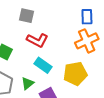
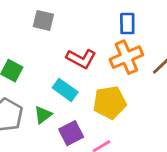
red L-shape: (37, 40) -> (81, 59), moved

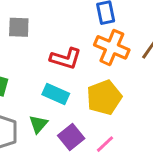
orange cross: (126, 57) -> (112, 47), turned -32

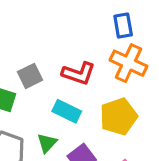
gray square: (19, 27) -> (30, 76), moved, turned -30

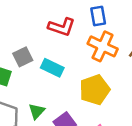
red L-shape: (79, 73) -> (62, 27), moved
cyan rectangle: (67, 111) -> (52, 68), moved

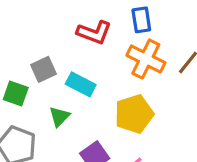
green triangle: (37, 111) -> (59, 117), moved

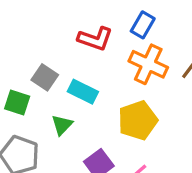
blue rectangle: (141, 20) -> (143, 25), turned 40
gray square: (44, 69) -> (45, 77), turned -30

